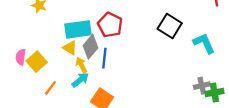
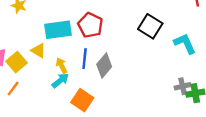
gray diamond: (91, 47) -> (104, 66), moved
yellow triangle: (70, 48) -> (38, 51), moved
orange line: (50, 88) -> (13, 89), moved

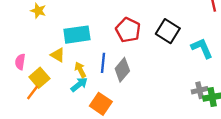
red pentagon: (90, 25) -> (128, 30), moved
yellow square: (17, 62) -> (39, 78), moved

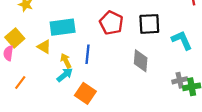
black square: (168, 31) -> (149, 24), turned -35
gray diamond: (122, 70) -> (141, 61), moved, turned -35
yellow square: (39, 78) -> (15, 38), moved

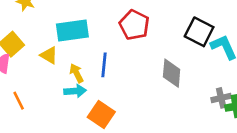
black square: (149, 24) -> (199, 32), moved, turned 30
cyan arrow: (65, 75) -> (75, 91), turned 35
orange line: (20, 82) -> (19, 101), turned -64

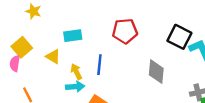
red pentagon: (134, 25) -> (125, 31), turned -30
cyan rectangle: (72, 30) -> (73, 36), size x0.7

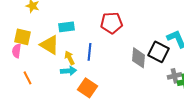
black square: (179, 37) -> (158, 52), moved
yellow square: (22, 47) -> (22, 37), turned -36
yellow triangle: (53, 57) -> (50, 45), size x1.5

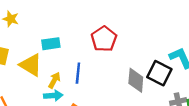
red pentagon: (112, 23) -> (104, 39), turned -30
yellow arrow: (70, 58) -> (54, 80), turned 56

